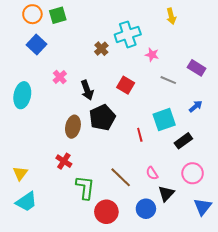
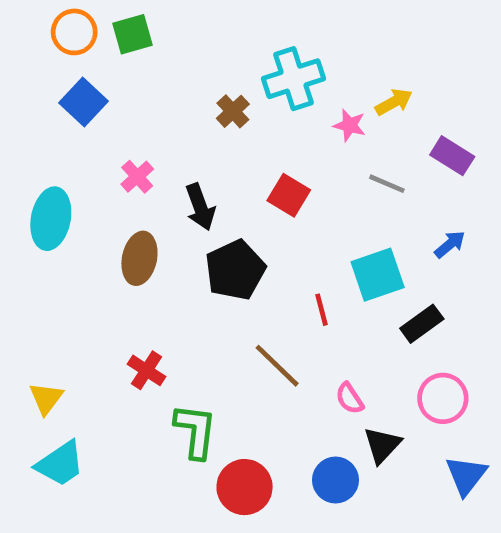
yellow arrow: (171, 16) -> (394, 102), moved, turned -105
brown ellipse: (73, 127) -> (139, 258), moved
brown line: (121, 177) -> (277, 366), moved

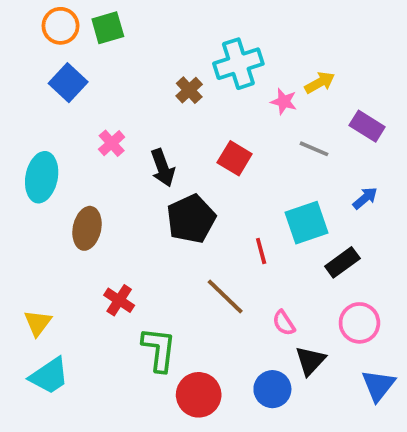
brown ellipse: (139, 258) -> (87, 228), moved

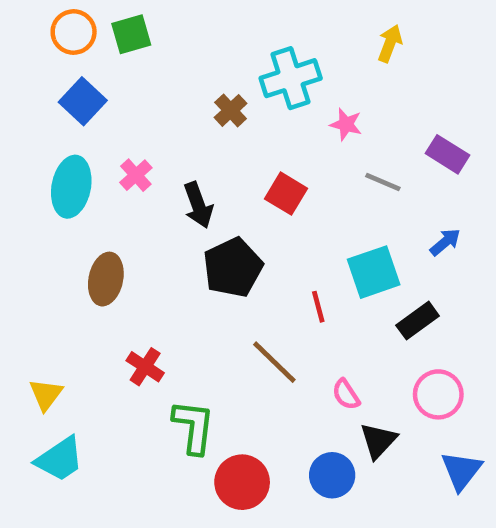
yellow arrow: (320, 83) -> (390, 44), moved, turned -40
cyan ellipse: (42, 177) -> (71, 187), moved

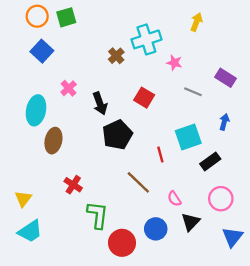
cyan ellipse: (71, 187) -> (36, 110), moved
blue arrow: (445, 242) -> (224, 122), turned -35
blue circle: (332, 475) -> (156, 229), moved

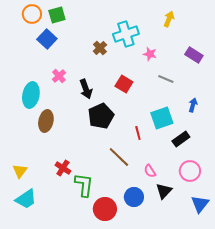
blue square: (42, 51) -> (47, 39), moved
purple rectangle: (225, 78) -> (194, 55), moved
red cross: (73, 185) -> (63, 168), moved

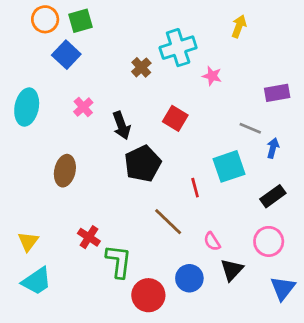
purple rectangle: (194, 55) -> (277, 93), moved, turned -42
gray line: (166, 79) -> (250, 128), moved
cyan ellipse: (31, 95) -> (27, 107), moved
black rectangle: (181, 139) -> (273, 196), moved

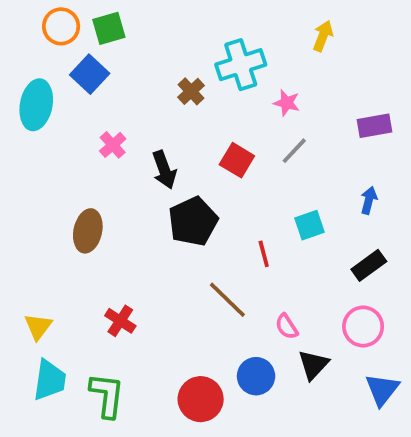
cyan ellipse: (27, 107) -> (36, 105), moved
gray line: (250, 128) -> (294, 151), moved, turned -70
cyan square: (229, 166) -> (310, 225), size x0.7
green L-shape: (119, 261) -> (107, 395), moved
cyan trapezoid: (37, 281) -> (50, 380), turned -48

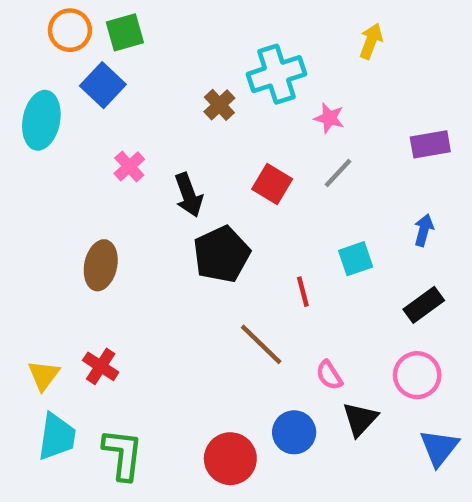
red cross: (120, 321) -> (101, 366), moved

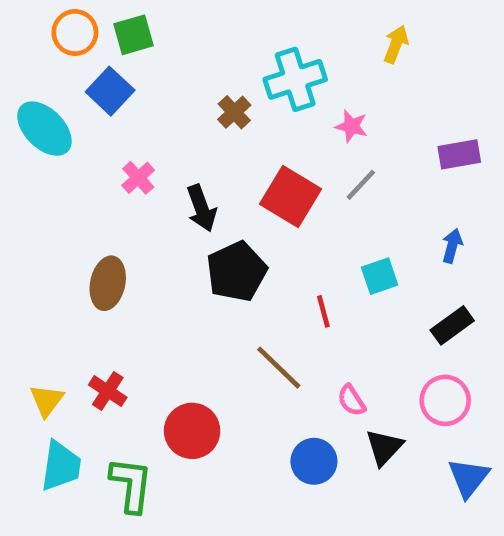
cyan ellipse: (41, 120) -> (44, 129), turned -56
red square: (272, 184) -> (290, 197), size x1.4
red circle: (230, 459) -> (192, 431), moved

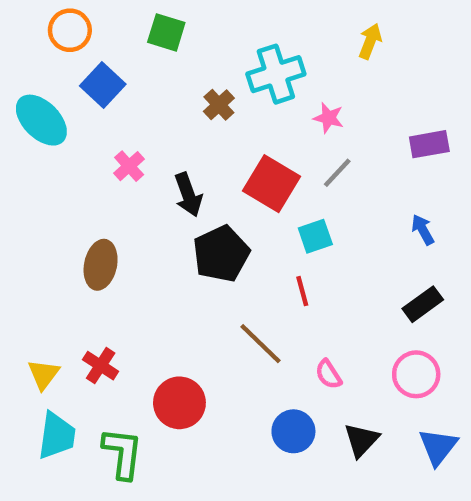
green square: (134, 35) -> (166, 32), moved, turned 33
blue arrow: (452, 246) -> (423, 230), turned -44
cyan square: (380, 276) -> (315, 236), moved
black triangle: (384, 447) -> (361, 440), moved

